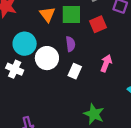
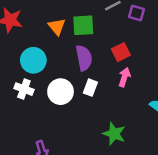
red square: (98, 24) -> (121, 52), moved
purple semicircle: (70, 44) -> (84, 58), size x1.5
white circle: (47, 58) -> (61, 92), moved

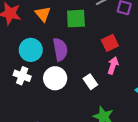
orange triangle: (57, 27) -> (43, 14), moved
purple semicircle: (84, 58) -> (60, 49), moved
white rectangle: (90, 88) -> (90, 82), moved, turned -56

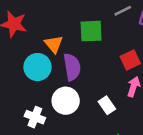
orange triangle: (43, 14) -> (54, 44), moved
white cross: (22, 76) -> (35, 117), moved

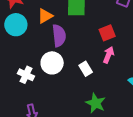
orange triangle: (54, 44) -> (45, 16), turned 35
cyan circle: (37, 67) -> (16, 25), moved

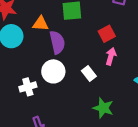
orange triangle: (45, 16) -> (41, 24), turned 42
white cross: (26, 75) -> (28, 87), turned -35

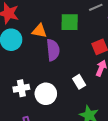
white circle: (53, 71) -> (46, 94), moved

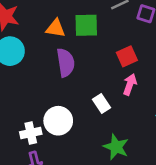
orange triangle: (39, 31) -> (56, 28), moved
white cross: (21, 88) -> (31, 133), moved

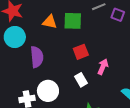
red square: (127, 56) -> (81, 52), moved
purple semicircle: (66, 63) -> (37, 57), moved

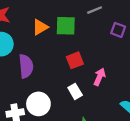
purple square: (118, 15) -> (118, 30), moved
orange triangle: (50, 22) -> (40, 27), turned -42

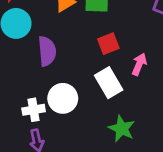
white rectangle: (75, 91) -> (109, 83), size x1.5

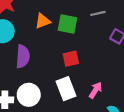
pink arrow: (139, 64) -> (96, 90), moved

